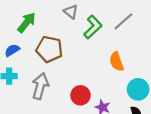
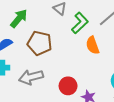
orange semicircle: (117, 62) -> (93, 45), moved
gray arrow: (40, 86) -> (31, 77), turned -120

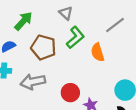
green L-shape: (80, 23) -> (75, 37), moved

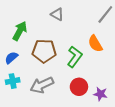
green L-shape: (75, 37) -> (75, 57), moved

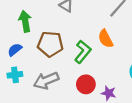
green arrow: (20, 31) -> (25, 21), turned -42

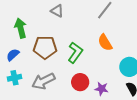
orange semicircle: (106, 39) -> (105, 43), moved

